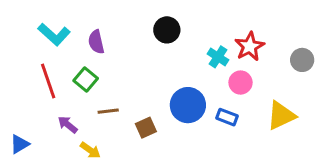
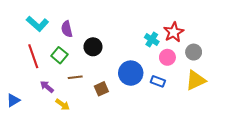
black circle: (167, 30) -> (93, 47), moved
gray circle: (302, 60) -> (194, 52), moved

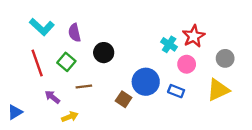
gray circle: (194, 52) -> (225, 58), moved
brown square: (101, 89) -> (124, 99), moved, turned -32
yellow arrow: (63, 104) -> (70, 117), turned -56

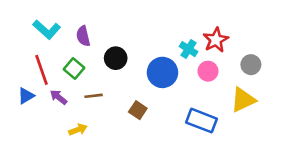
blue circle: (146, 82) -> (162, 72), moved
blue rectangle: (176, 91) -> (201, 121), moved, size x1.6
purple arrow: (52, 97) -> (58, 97), moved
blue triangle: (15, 112) -> (26, 96), moved

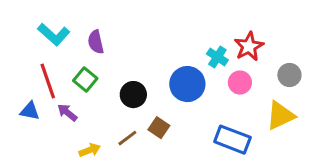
black circle: (116, 58) -> (133, 95), moved
blue triangle: (26, 96) -> (30, 111), turned 42
brown line: (94, 96) -> (127, 138), moved, turned -30

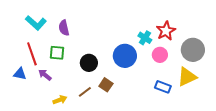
gray circle: (289, 75) -> (193, 50), size x1.5
green square: (85, 80) -> (57, 53), turned -35
blue rectangle: (232, 140) -> (163, 87), moved, size x0.7

